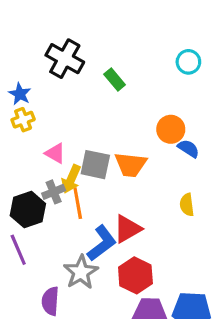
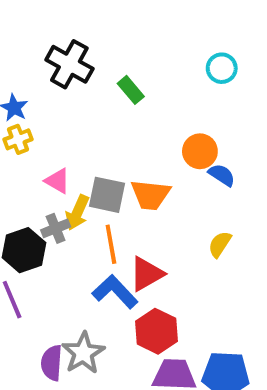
orange line: (78, 203) -> (111, 244), moved
yellow semicircle: (187, 205) -> (220, 244), turned 40
blue L-shape: (102, 243) -> (115, 292), turned -96
gray star: (81, 272) -> (83, 353), moved

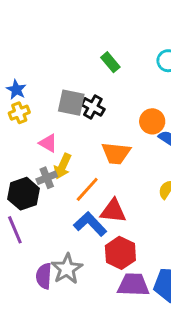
black cross: (69, 64) -> (93, 107), moved, size x0.7
green rectangle: (131, 90) -> (110, 62), moved
gray square: (107, 195) -> (71, 103), moved
orange line: (111, 244) -> (87, 189), turned 52
red triangle: (147, 274) -> (113, 211), turned 36

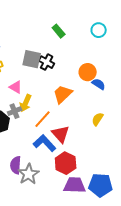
orange trapezoid: (116, 153) -> (63, 94), turned 130
red triangle: (113, 211) -> (61, 134), turned 42
purple semicircle: (44, 276) -> (16, 165), moved

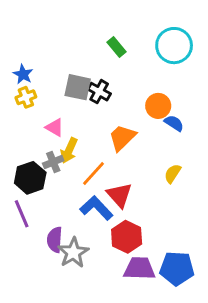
cyan circle: (99, 30) -> (174, 46), size x1.6

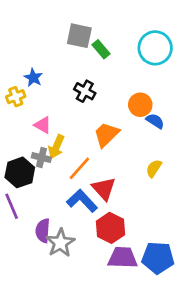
blue star: (23, 74) -> (33, 78), moved
gray square: (78, 87) -> (79, 36), moved
gray cross: (53, 162) -> (41, 158), turned 36

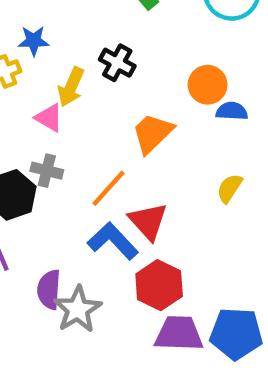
blue star: (33, 78) -> (34, 41), turned -30
blue semicircle: (155, 121) -> (232, 111), turned -30
yellow arrow: (56, 147) -> (71, 87), moved

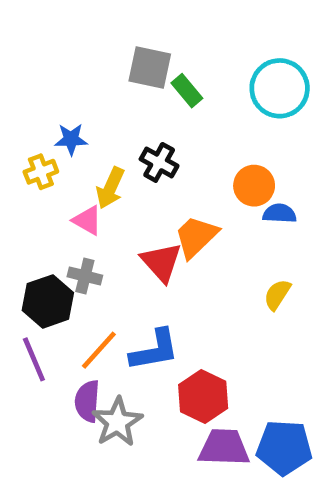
orange line: (108, 188) -> (99, 350), moved
red triangle: (148, 221) -> (161, 262), moved
blue L-shape: (113, 241) -> (154, 350), turned 123

